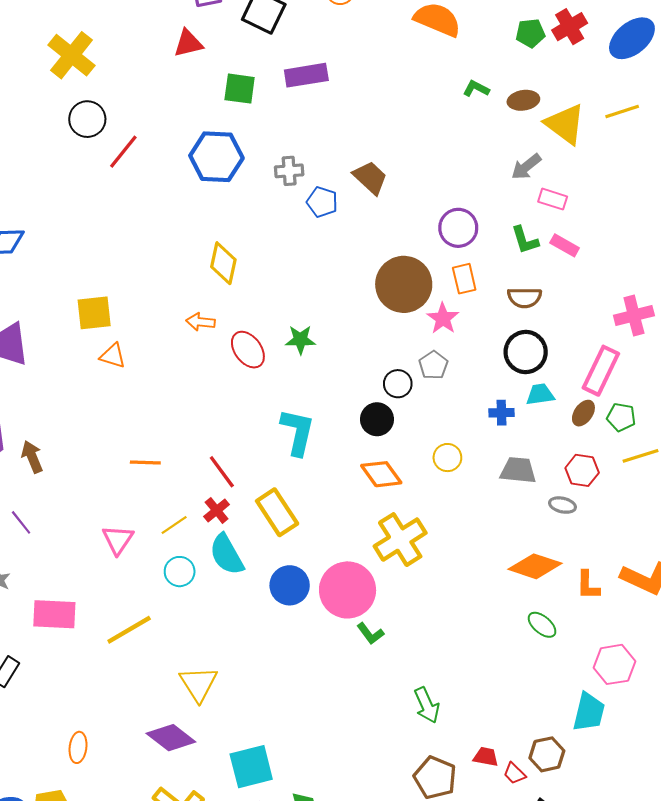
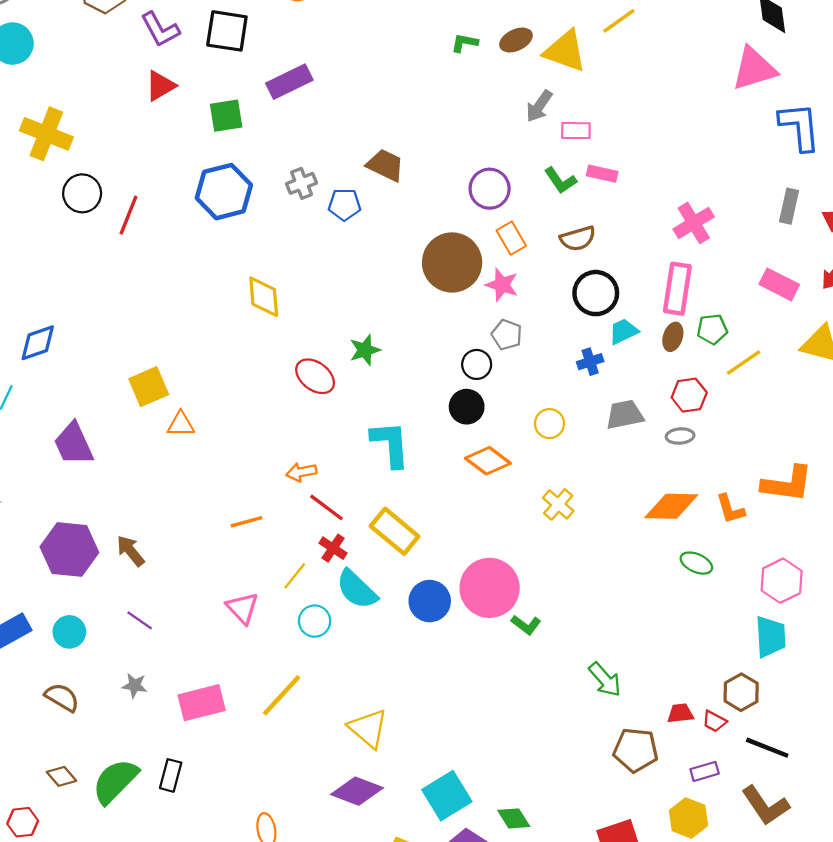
orange arrow: (201, 322) -> (301, 472), moved
yellow cross: (400, 540) -> (558, 504), moved, size x0.6

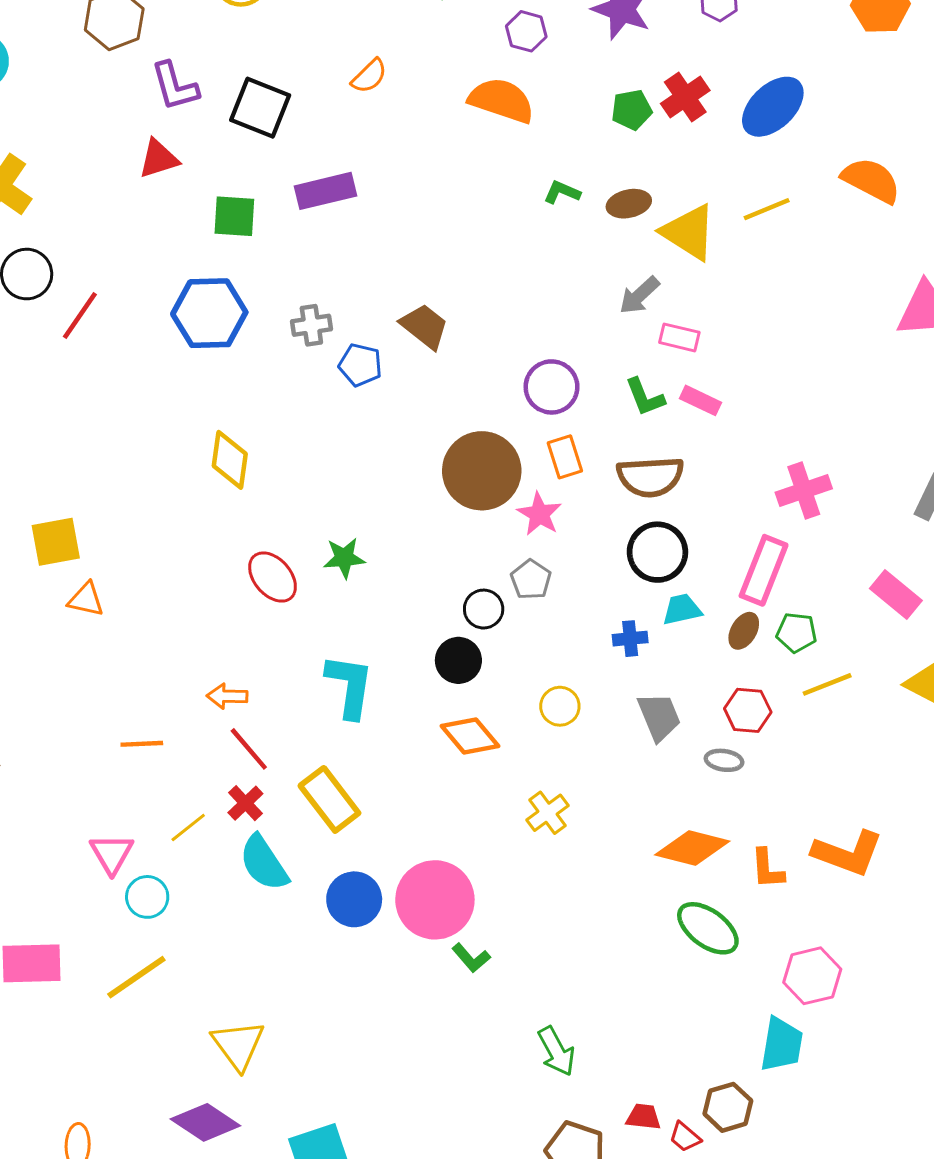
brown semicircle: (578, 238) -> (650, 477), size x1.4
gray trapezoid: (625, 415) -> (659, 717), turned 66
green ellipse: (696, 563) -> (708, 928), size x1.5
cyan circle: (315, 621) -> (147, 897), moved

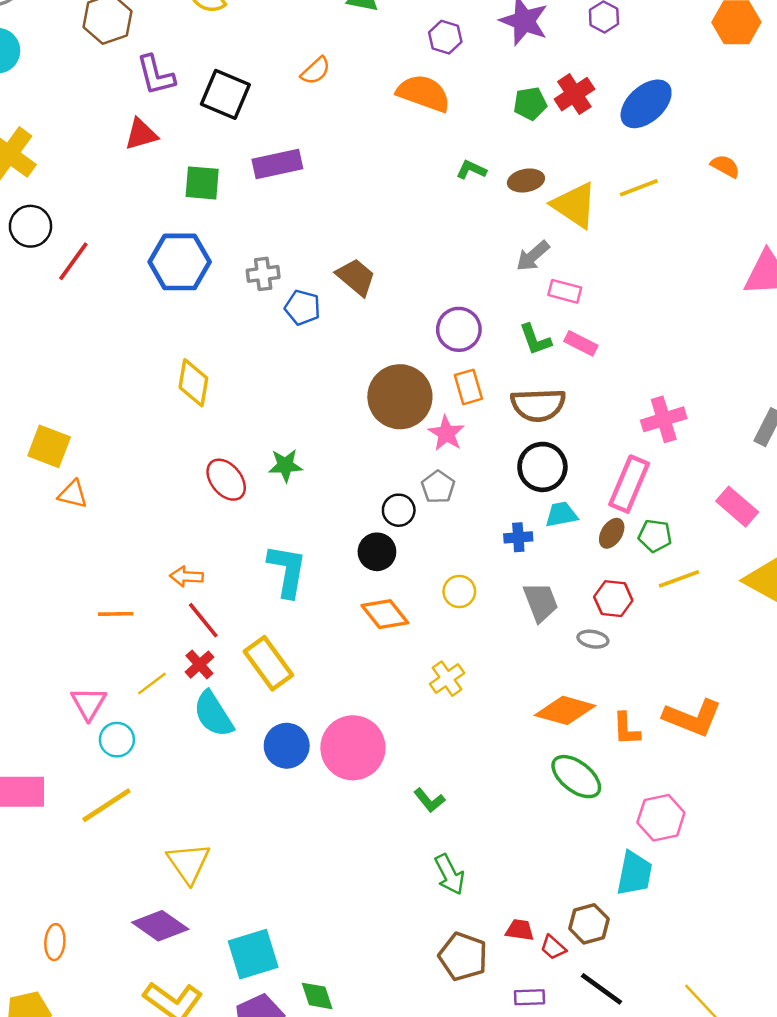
orange semicircle: (871, 180) -> (725, 166), size x0.6
yellow square: (56, 542) -> (49, 446), turned 30
green L-shape: (471, 958) -> (429, 800), moved

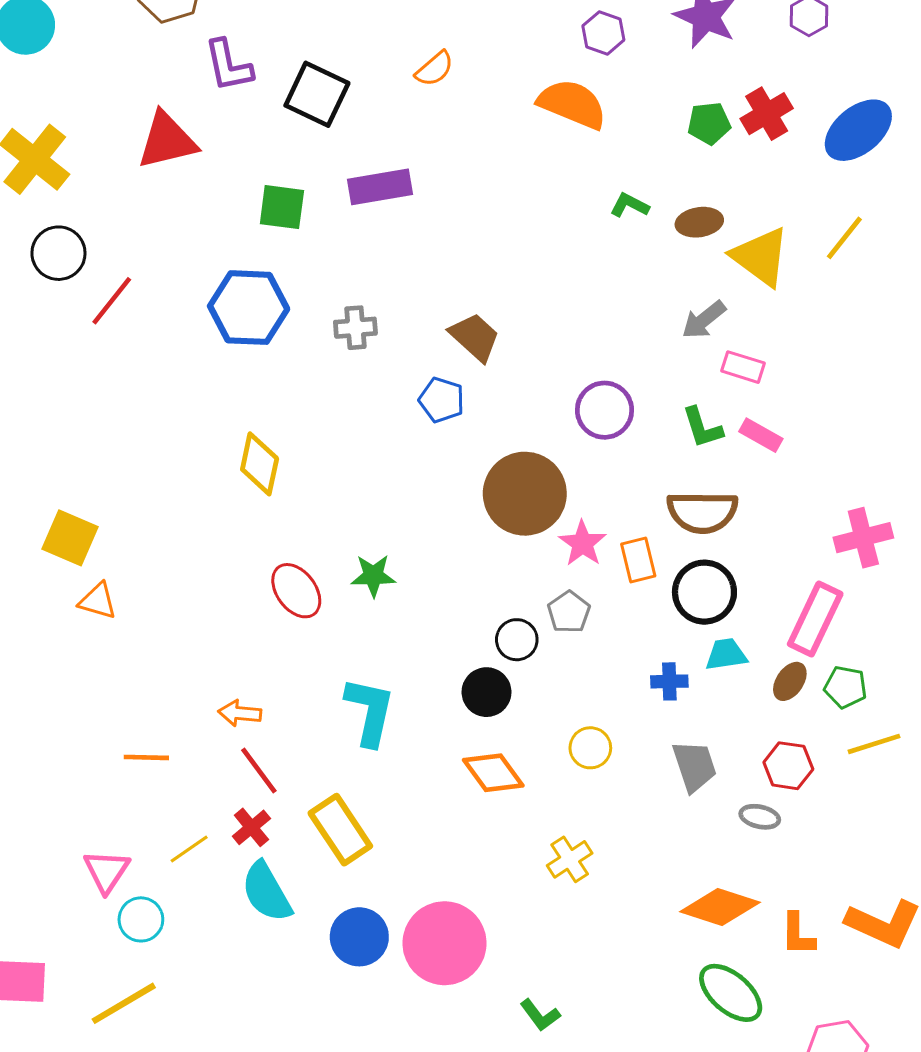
red triangle: (141, 134) -> (167, 141), moved, size x1.4
yellow line: (639, 188) -> (844, 238), turned -33
blue pentagon: (303, 307) -> (442, 400), moved
orange rectangle: (468, 387) -> (638, 560), moved

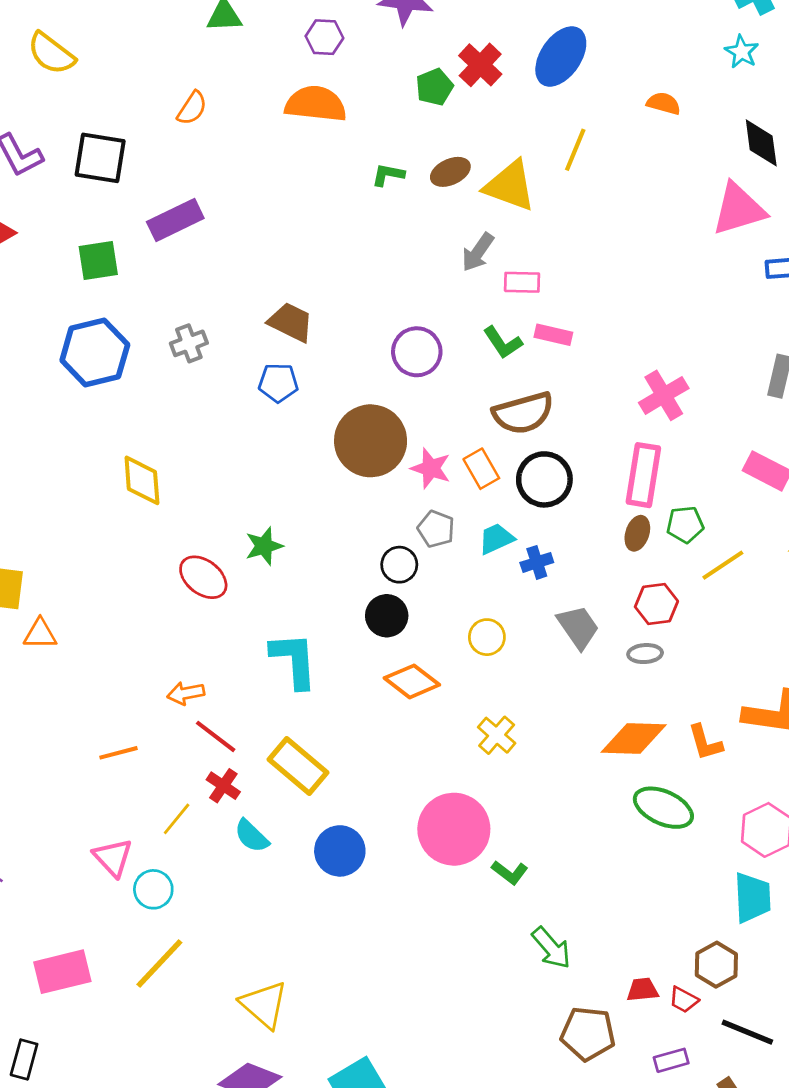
cyan trapezoid: (726, 654) -> (496, 539), moved
cyan semicircle: (267, 892) -> (252, 836), size x0.7
pink circle: (445, 943) -> (454, 829), moved

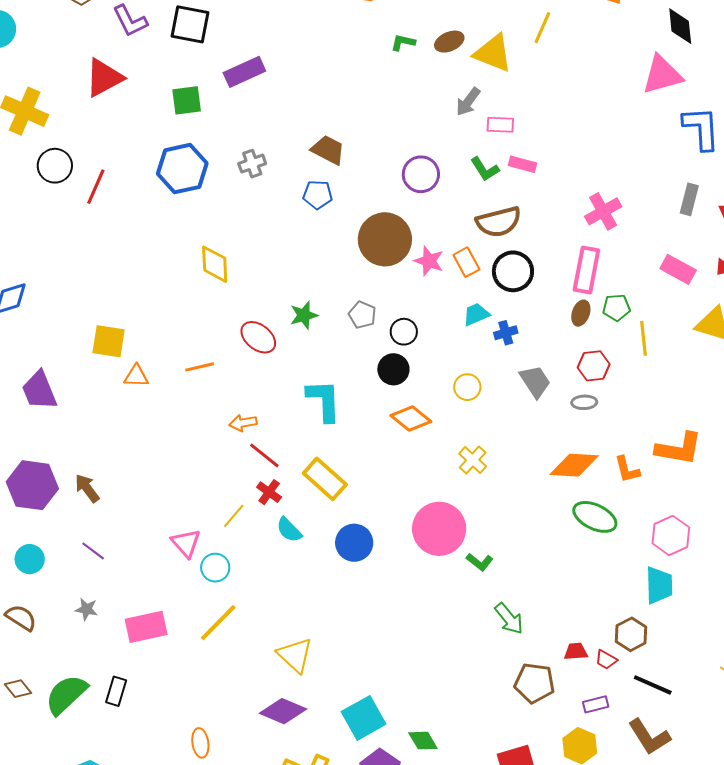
gray pentagon: (436, 529) -> (362, 315), moved
yellow line: (723, 565) -> (644, 338), turned -64
orange line: (119, 753) -> (200, 367), moved

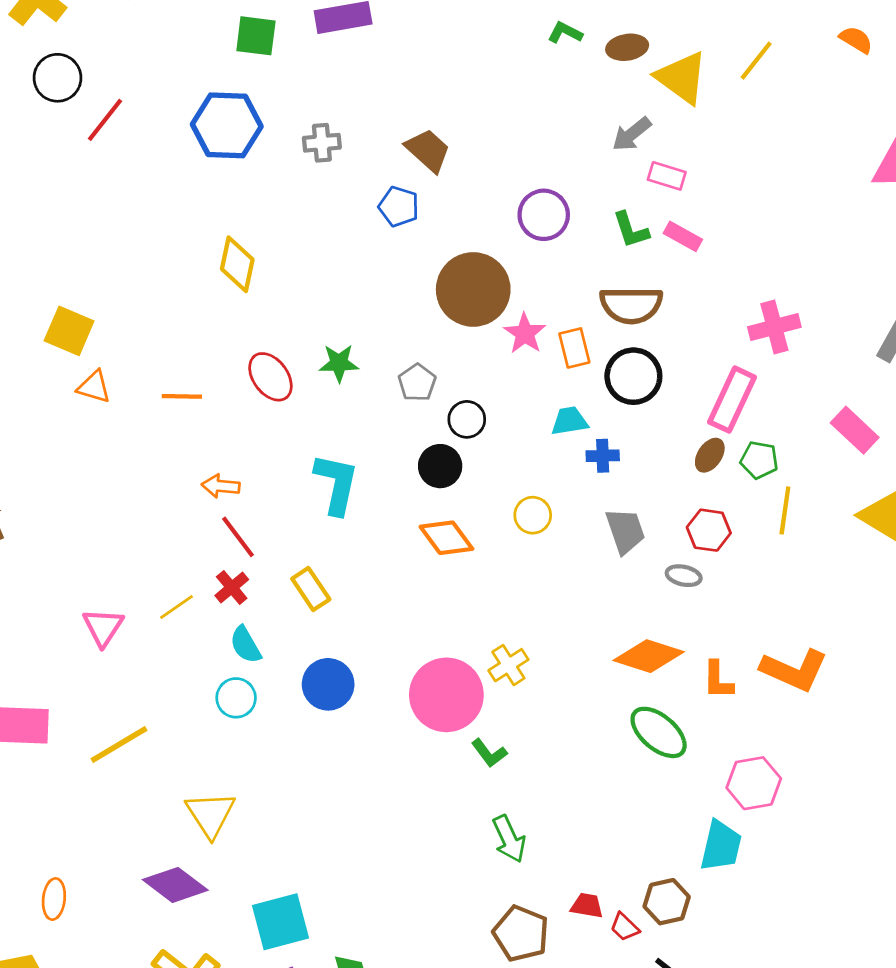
yellow cross: (473, 460) -> (508, 665), moved
yellow rectangle: (325, 479) -> (311, 589), size x0.7
cyan circle: (215, 568) -> (236, 698), moved

